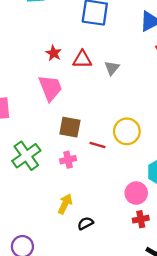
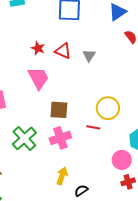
red triangle: (82, 59) -> (63, 51), turned 30
red line: (98, 145) -> (93, 127), moved
pink cross: (68, 160) -> (60, 138), size x1.5

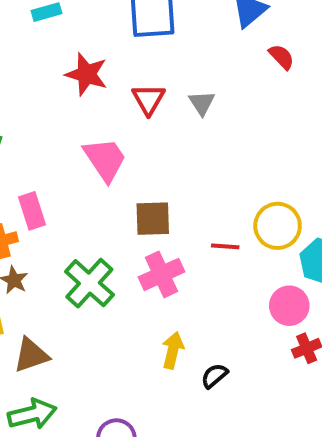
red star: (38, 48) -> (87, 74), moved, size x1.5
red triangle: (63, 51) -> (148, 99), turned 42
yellow circle: (108, 108) -> (278, 226), moved

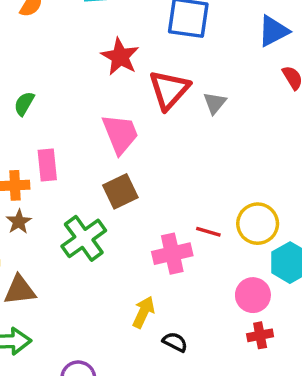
red triangle: (148, 99) -> (169, 90), size x1.4
brown square: (153, 219) -> (120, 191), moved, turned -36
pink cross: (162, 274) -> (172, 254), moved
black semicircle: (214, 376) -> (175, 342), turned 55

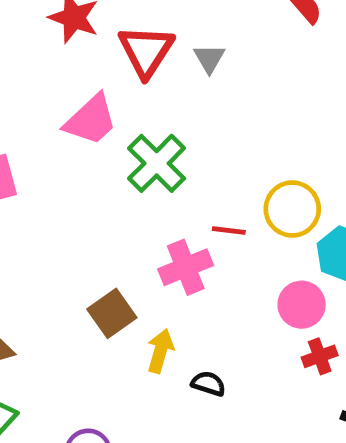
pink trapezoid: (120, 134) -> (91, 120), turned 78
brown square: (120, 191) -> (112, 313), moved
green cross: (84, 238) -> (157, 163), moved

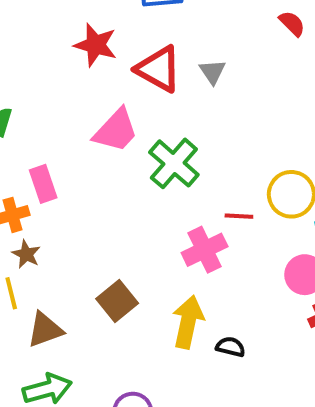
red triangle: (146, 51) -> (159, 69), turned -30
brown square: (112, 313) -> (117, 301), moved
yellow arrow: (160, 351) -> (188, 322), size x1.4

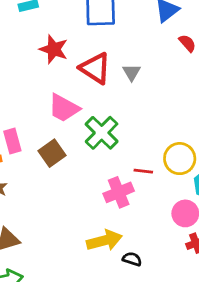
pink trapezoid: (116, 131) -> (64, 108), turned 72
brown square: (117, 301) -> (52, 153), moved
yellow arrow: (188, 322) -> (104, 240), turned 60

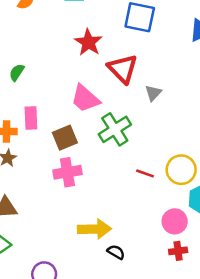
gray triangle: (132, 72) -> (153, 93), moved
pink cross: (119, 192) -> (67, 172), moved

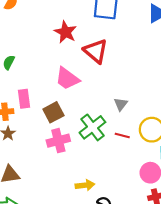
gray triangle: (153, 93) -> (121, 104), moved
green cross: (115, 129) -> (92, 127), moved
yellow arrow: (94, 229) -> (85, 185), size x0.7

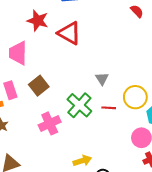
pink trapezoid: (67, 79) -> (18, 53), moved, turned 65
brown square: (53, 112) -> (39, 86), moved

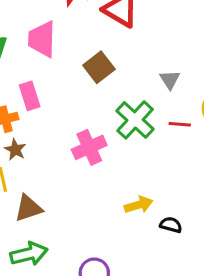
brown square: (39, 86) -> (99, 67), moved

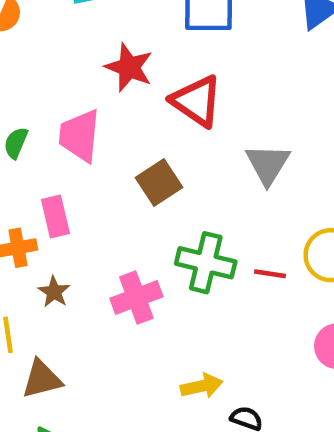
gray triangle: (170, 80) -> (268, 164), moved, size x1.5
green cross: (135, 120) -> (206, 263), turned -33
brown star: (15, 150) -> (54, 292), moved

